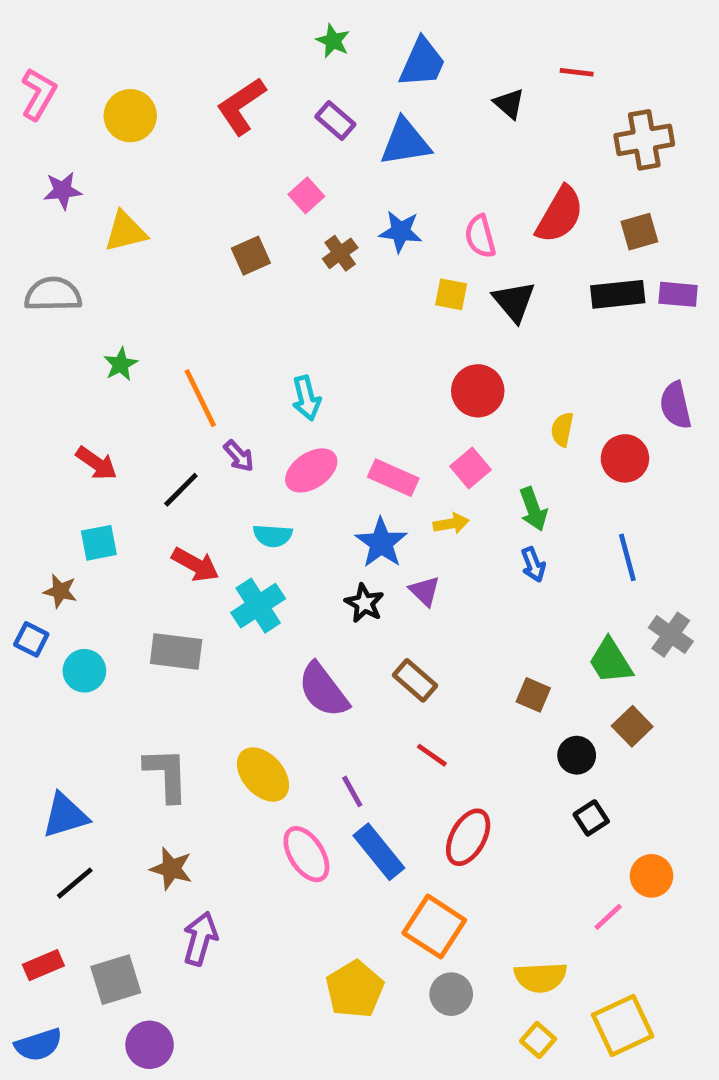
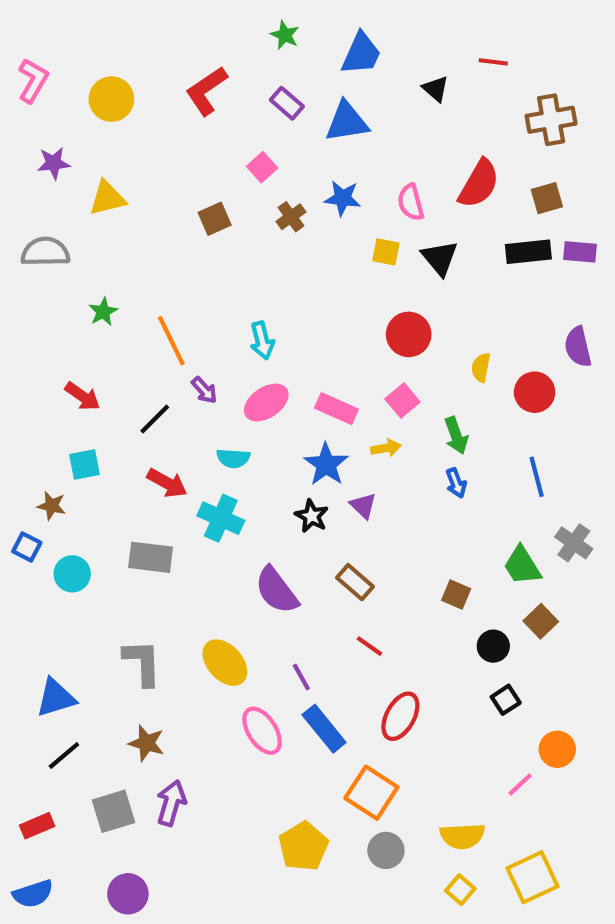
cyan cross: (258, 606) -> (221, 518), turned -33
gray square: (116, 980) -> (113, 811), moved

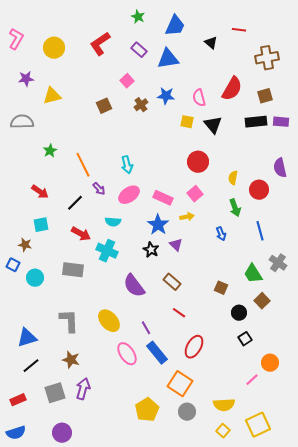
green arrow: (456, 436) -> (235, 208), moved

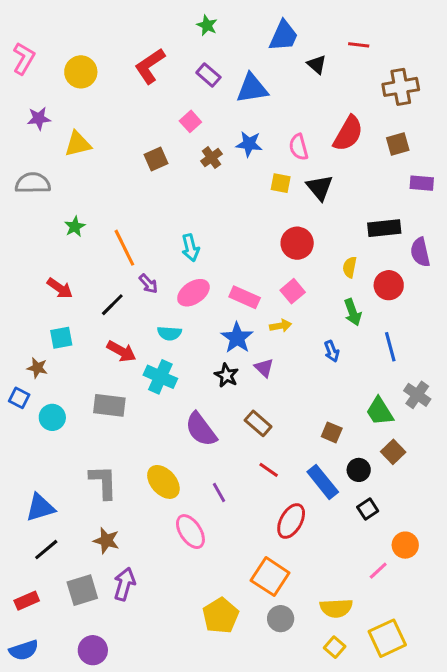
blue trapezoid: (175, 26) -> (284, 36), moved
black rectangle: (256, 122) -> (384, 228), moved
blue rectangle: (157, 353) -> (323, 482), moved

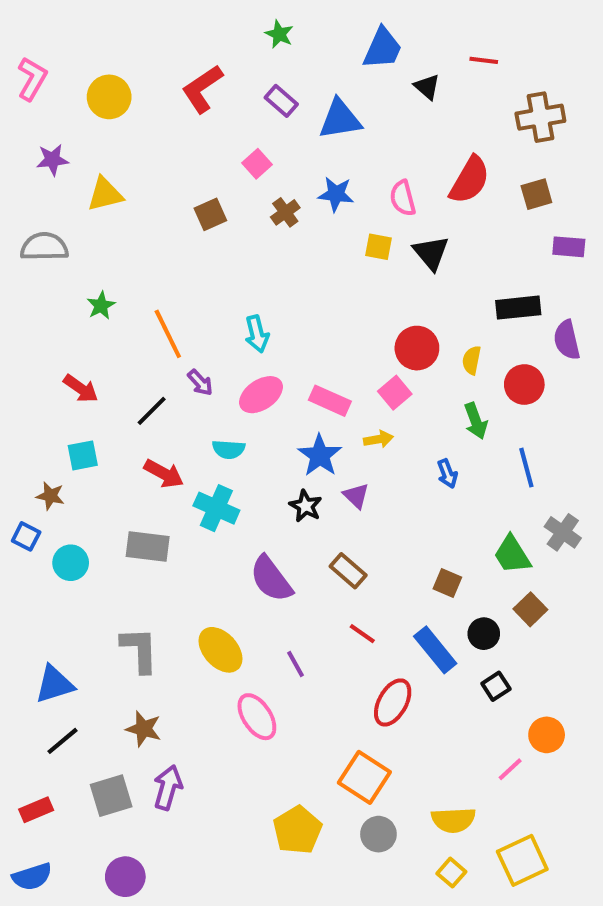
red circle: (297, 243) -> (417, 348), moved

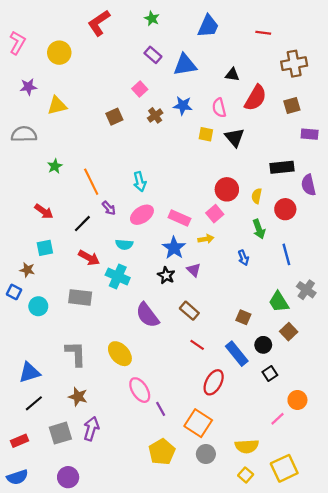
black triangle: (427, 87) -> (232, 75), moved, turned -32
red L-shape: (202, 89) -> (99, 23), moved
purple line: (295, 664) -> (161, 409), moved

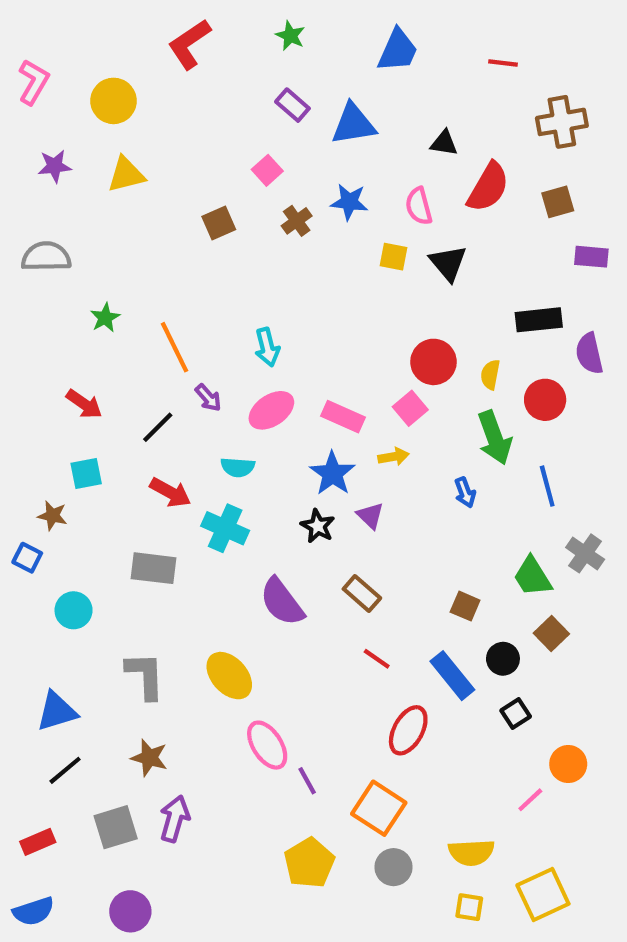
yellow triangle: (57, 106) -> (126, 175), moved
green arrow: (259, 229) -> (495, 438), size x1.4
cyan circle: (38, 306) -> (74, 610), moved
yellow square: (246, 475) -> (469, 907), turned -32

